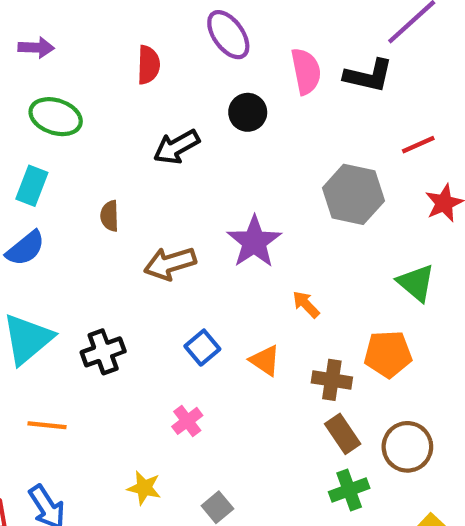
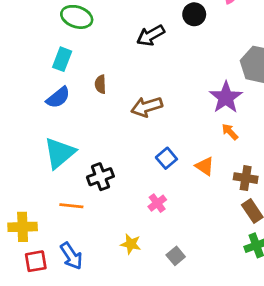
brown semicircle: (110, 216) -> (100, 84), moved
purple star: (254, 242) -> (226, 97), moved
black cross: (103, 352) -> (100, 177), moved

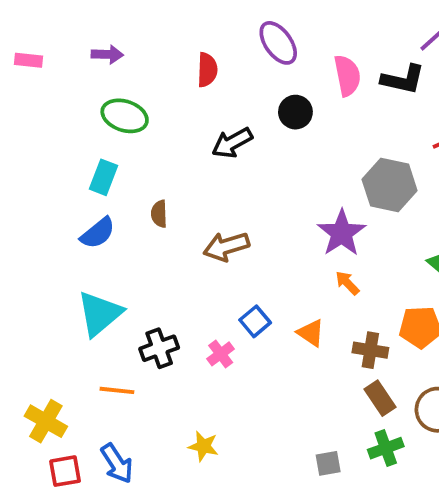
pink cross: (157, 203) -> (221, 354), moved
yellow cross: (23, 227) -> (46, 421), turned 32
gray square: (176, 256) -> (328, 463), moved, turned 30

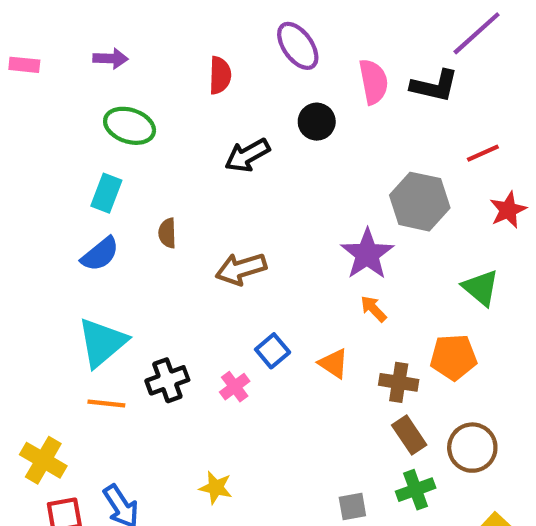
orange line: (117, 390) -> (106, 403), moved

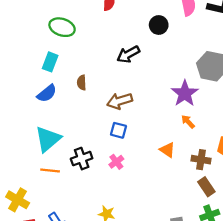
black arrow: (247, 155) -> (128, 54), moved
blue square: (273, 351) -> (119, 130), moved, turned -35

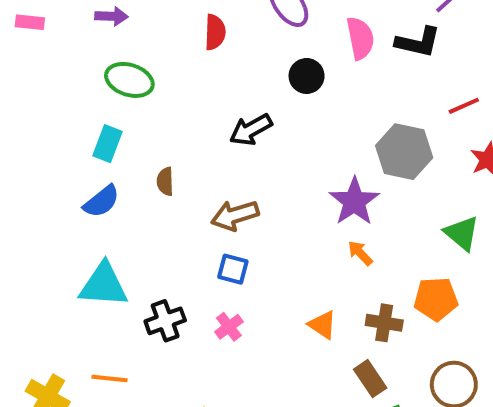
cyan triangle: (48, 139) -> (104, 285), turned 44
orange triangle: (167, 150) -> (322, 325), moved
orange line: (50, 170) -> (109, 379), moved
brown rectangle: (206, 187) -> (370, 379), moved

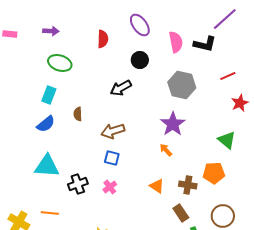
black circle: (307, 76) -> (140, 60), moved
gray hexagon: (404, 152) -> (182, 85), moved
orange arrow: (360, 253) -> (166, 150), moved

